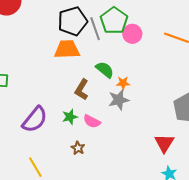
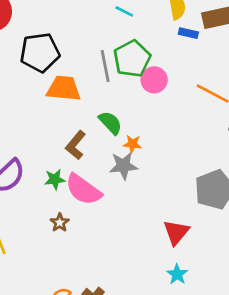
black pentagon: (73, 21) -> (40, 52), moved
pink semicircle: (92, 121) -> (83, 190), size x1.6

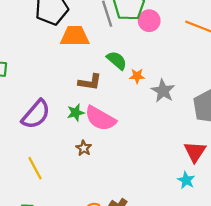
brown L-shape: (76, 145) -> (90, 82), turned -115
gray star: (123, 166) -> (163, 91), moved, turned -30
red triangle: (176, 232) -> (195, 152), moved

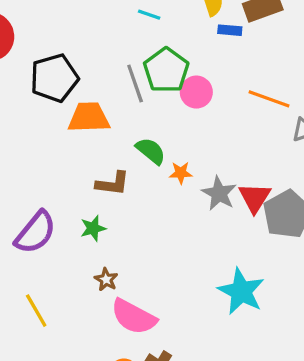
pink semicircle: (100, 118) -> (134, 317), moved
red triangle: (195, 152) -> (255, 198), moved
cyan star: (186, 180) -> (241, 291), moved, size x1.8

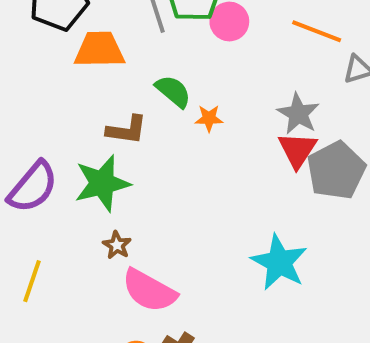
gray star: (219, 193) -> (298, 114), moved
green star: (93, 228) -> (102, 183), size x1.8
yellow line: (36, 311) -> (32, 281), turned 48

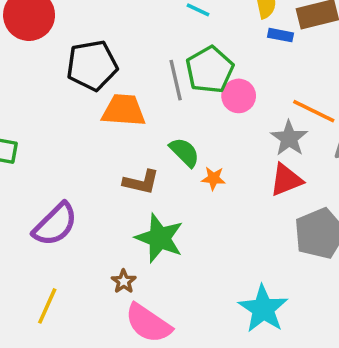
gray star: (298, 114) -> (289, 138), moved
red triangle: (297, 150) -> (286, 180), moved, turned 30
green star: (102, 183) -> (159, 238), moved, turned 30

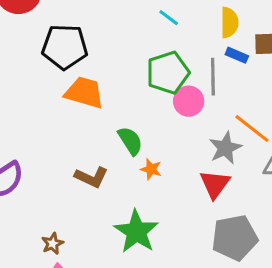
gray line: (176, 80) -> (213, 77), moved
red triangle: (286, 180) -> (215, 184), turned -44
brown L-shape: (141, 182) -> (91, 177), moved
green star: (159, 238) -> (136, 232), moved

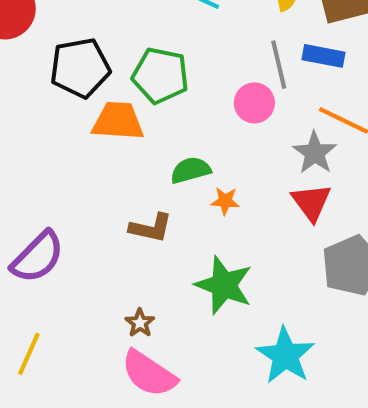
blue rectangle: (237, 55) -> (323, 56), moved, size x1.4
green pentagon: (168, 73) -> (160, 76), moved, turned -30
green semicircle: (130, 141) -> (191, 170), turned -60
brown star: (53, 244) -> (140, 323), moved

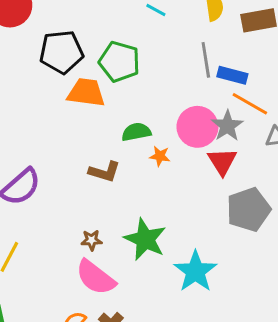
blue rectangle: (323, 56) -> (232, 75), moved
pink circle: (254, 103) -> (197, 127), moved, size x1.4
green star: (224, 285) -> (145, 239), moved
brown star: (140, 323) -> (92, 240), turned 30

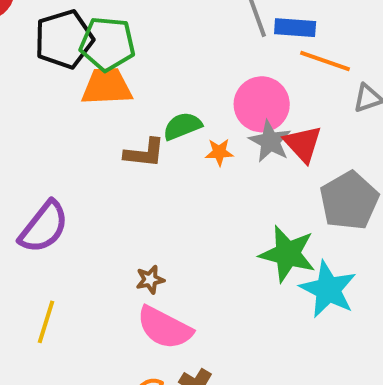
green pentagon: (119, 62) -> (107, 44), moved
gray star: (227, 126) -> (270, 141), moved
brown L-shape: (104, 172) -> (144, 153), moved
green star: (145, 239) -> (287, 254), moved
cyan star: (195, 271) -> (328, 289), moved

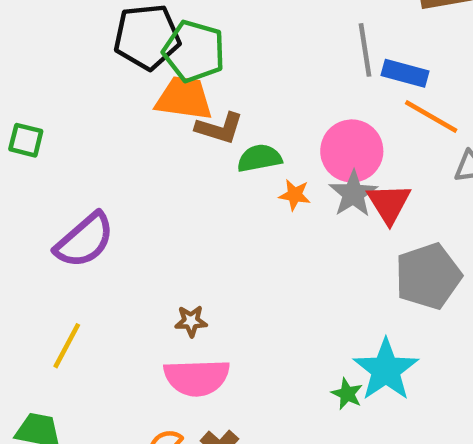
brown L-shape: (144, 153) -> (219, 128), moved
green star: (287, 254) -> (347, 394), moved, size x0.5
pink semicircle: (165, 328) -> (197, 377), turned -40

